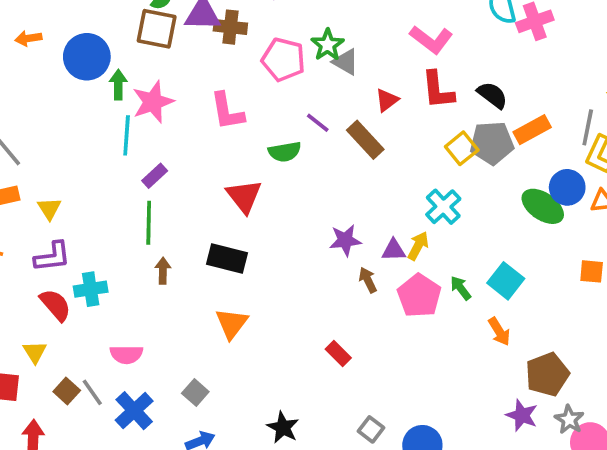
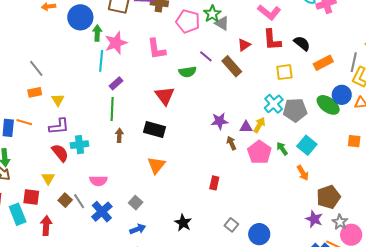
gray pentagon: (492, 143) -> (295, 110), moved
yellow square: (462, 148) -> (284, 72), turned 30
red rectangle: (338, 354) -> (214, 183), turned 56

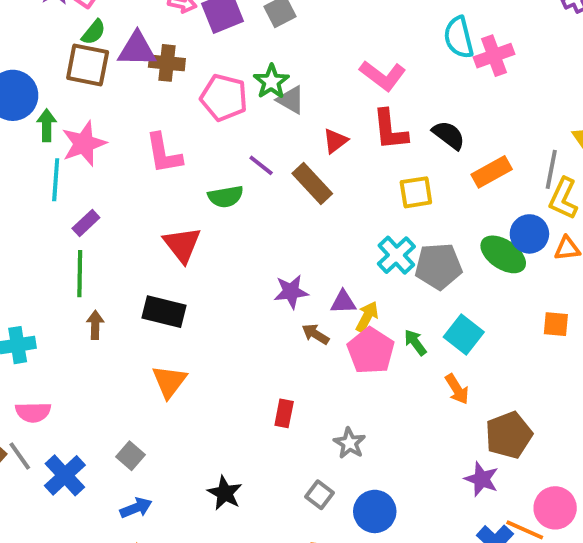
yellow arrow: (259, 125) -> (367, 317), moved
brown arrow: (231, 143) -> (315, 334), turned -32
pink semicircle: (98, 181) -> (33, 412), moved
gray star: (340, 222) -> (350, 443), moved

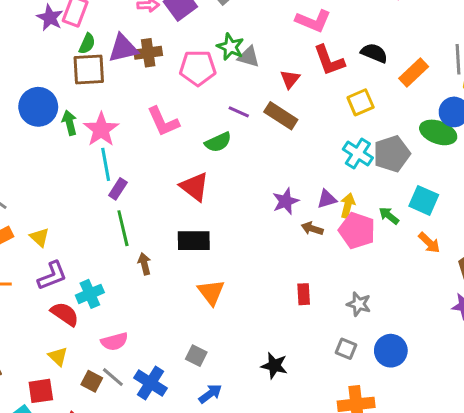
cyan line: (56, 180) -> (106, 164), moved

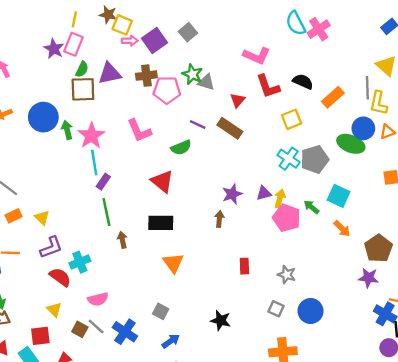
brown cross: (148, 53) -> (146, 76), moved
brown arrow: (312, 229) -> (219, 219), moved, turned 77

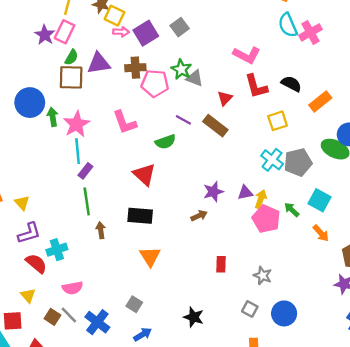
brown arrow: (219, 219) -> (199, 216), turned 56

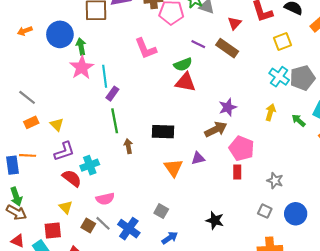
pink star: (76, 124) -> (82, 67), moved
red triangle: (144, 174) -> (185, 82), moved, turned -30
purple triangle: (245, 193) -> (198, 158), moved
brown arrow: (199, 216) -> (216, 129), size x1.5
pink pentagon: (266, 219) -> (242, 148), moved

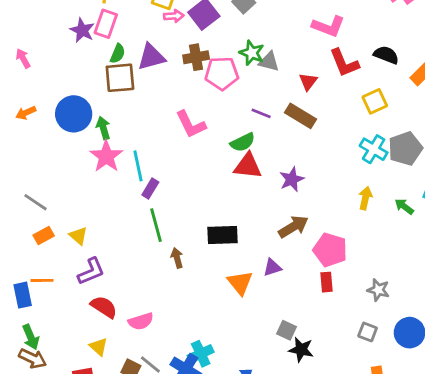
purple star: (228, 107) -> (292, 179), moved
cyan cross: (90, 165) -> (201, 354), moved
pink semicircle: (105, 199) -> (141, 321), moved
gray square: (161, 211) -> (286, 330), moved

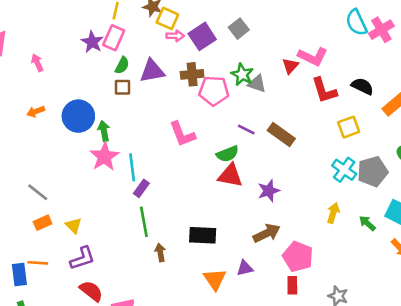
brown square: (120, 78) -> (122, 87), size x0.6
red triangle: (308, 82) -> (290, 66), moved

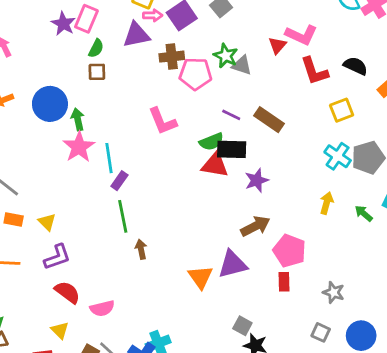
purple triangle: (152, 71) -> (136, 35), moved
orange rectangle: (43, 223) -> (14, 220), turned 36
black rectangle: (203, 235) -> (232, 149), moved
purple triangle: (245, 268) -> (233, 264), size x1.6

